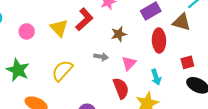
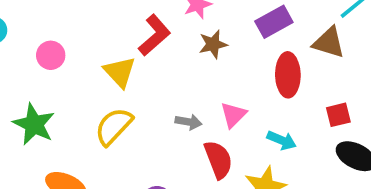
yellow triangle: (59, 28) -> (120, 72), moved
brown star: (119, 34) -> (213, 44), moved
gray arrow: (101, 57) -> (188, 122), moved
cyan arrow: (156, 77) -> (282, 140), turned -49

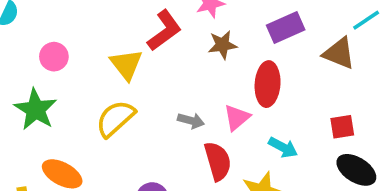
pink circle: (51, 55) -> (54, 57), moved
red ellipse: (288, 75) -> (268, 84), moved

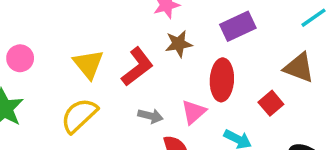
red L-shape: (164, 30) -> (137, 67), moved
brown triangle: (339, 53) -> (299, 68), moved
red square: (342, 127) -> (271, 103), moved, turned -30

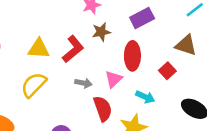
yellow triangle: (88, 64) -> (39, 49), turned -45

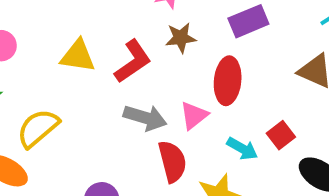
red square: (167, 71) -> (281, 135), moved
gray arrow: (84, 83) -> (145, 118), size x1.5
yellow semicircle: (34, 85) -> (38, 128), moved

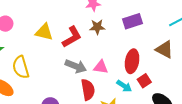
red ellipse: (228, 81) -> (132, 61), moved
pink triangle: (194, 115) -> (101, 67), turned 42
yellow semicircle: (38, 128) -> (21, 67), turned -70

